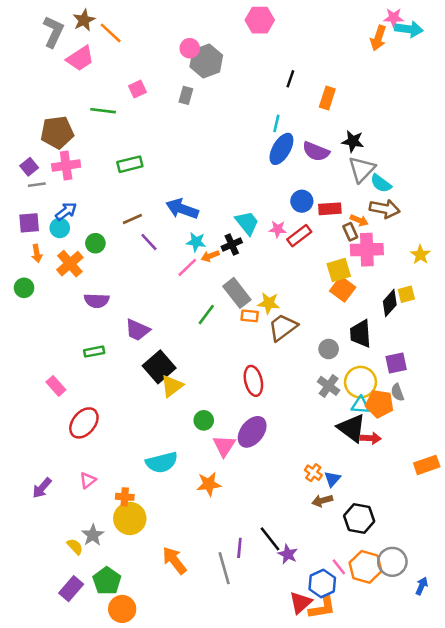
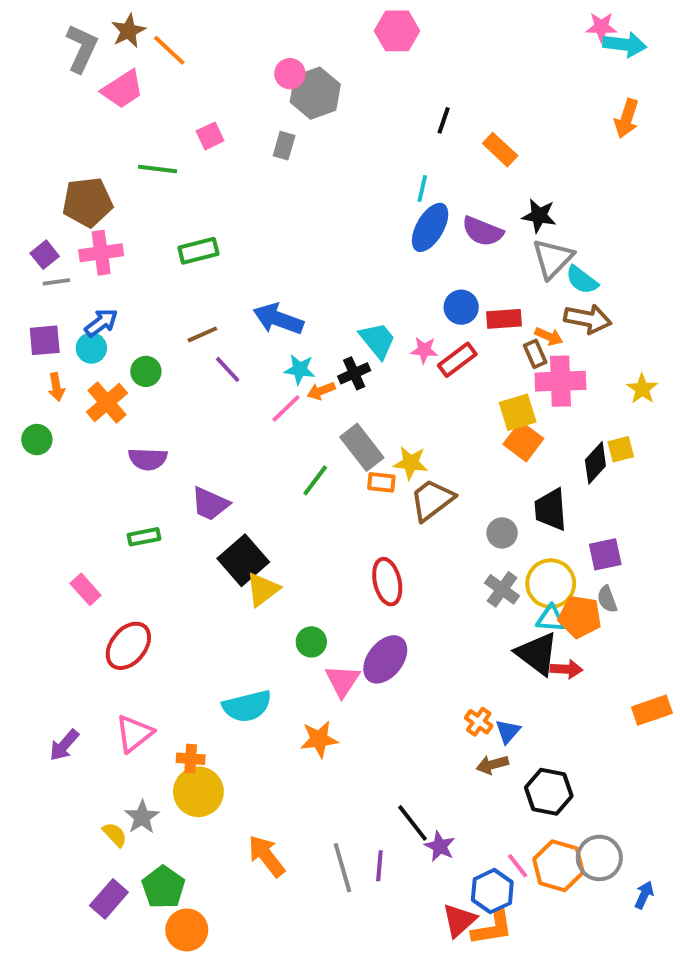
orange arrow: (378, 38) -> (627, 118), moved
orange rectangle: (327, 98) -> (500, 150), turned -65
pink triangle: (88, 480) -> (134, 733), size x1.5
purple line: (239, 548) -> (379, 866), moved

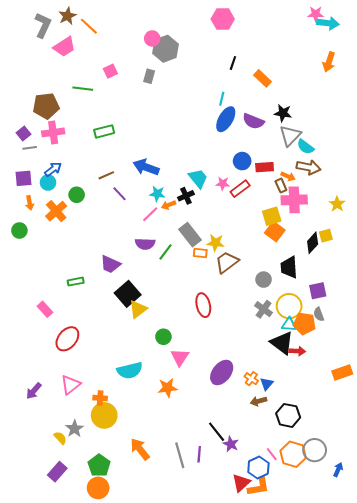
pink hexagon: (397, 31) -> (223, 19), moved
purple semicircle: (148, 459) -> (145, 244), moved
purple ellipse: (385, 659) -> (222, 373), moved
green pentagon: (163, 887) -> (99, 465), moved

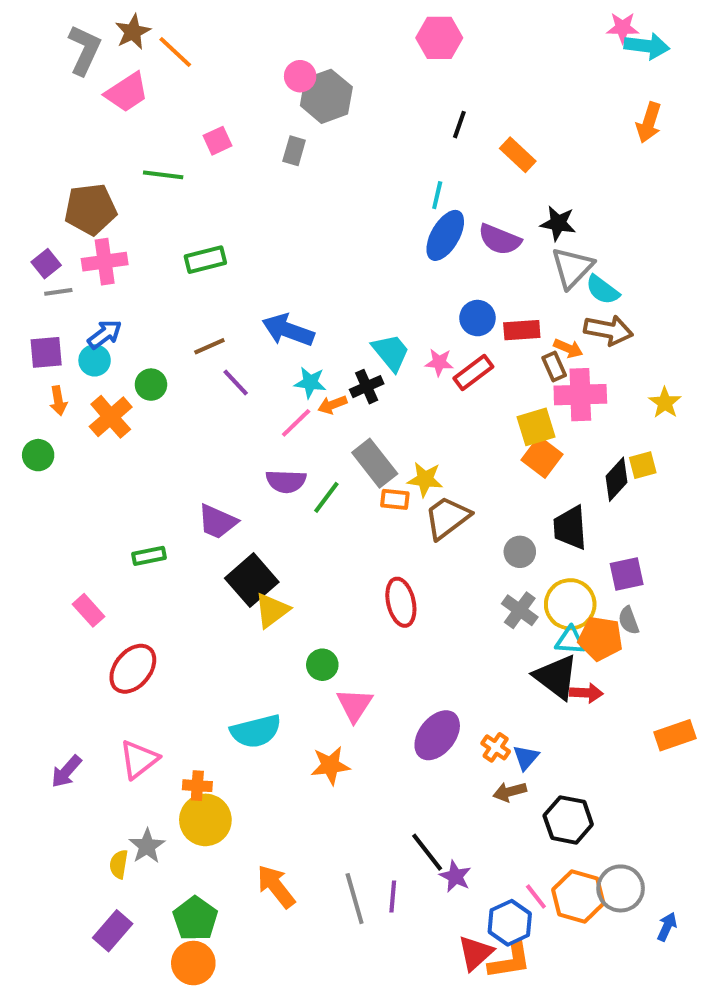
yellow semicircle: (60, 438) -> (119, 864), turned -128

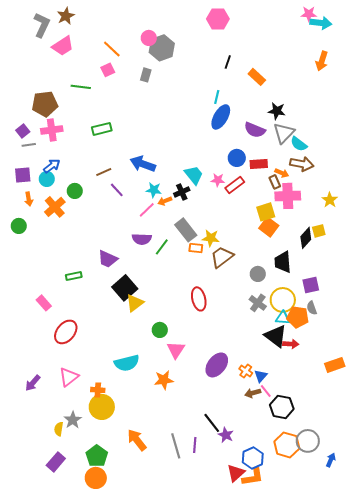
orange line: (175, 52) -> (112, 49), moved
purple semicircle: (500, 239) -> (255, 130), moved
pink line: (536, 896) -> (266, 391), moved

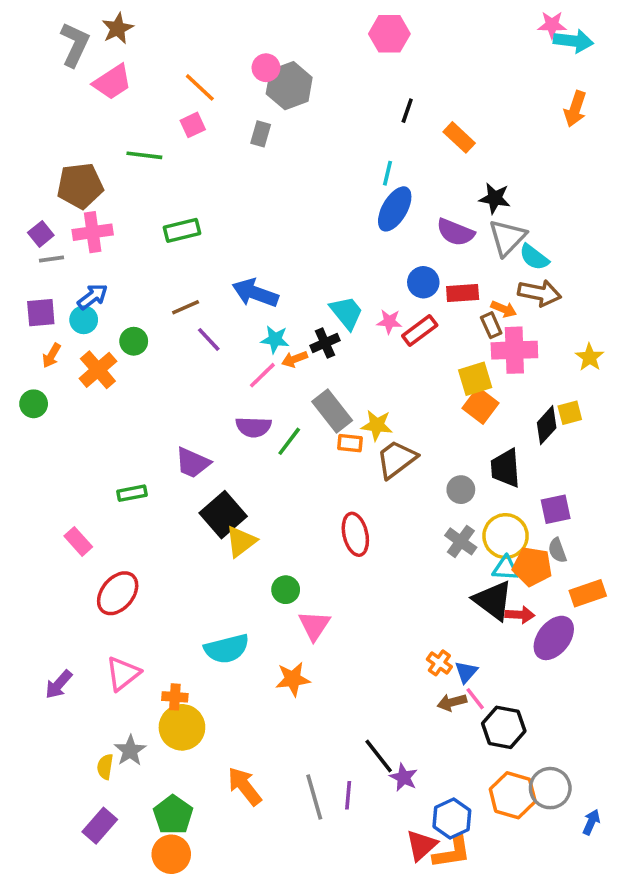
orange arrow: (29, 199) -> (51, 356), turned 40
purple ellipse: (217, 365) -> (554, 638), moved
orange rectangle: (335, 365) -> (588, 593), moved

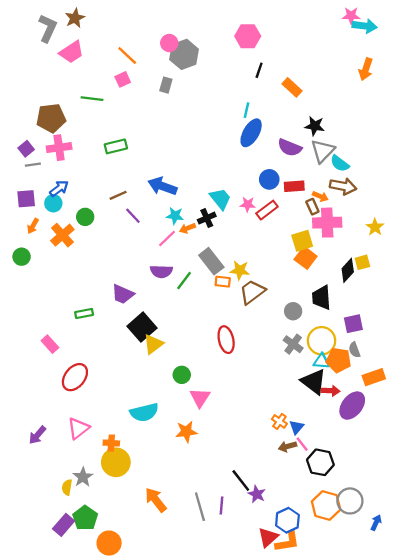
pink hexagon: (389, 34) -> (248, 36), moved
green pentagon: (173, 815) -> (85, 518), moved

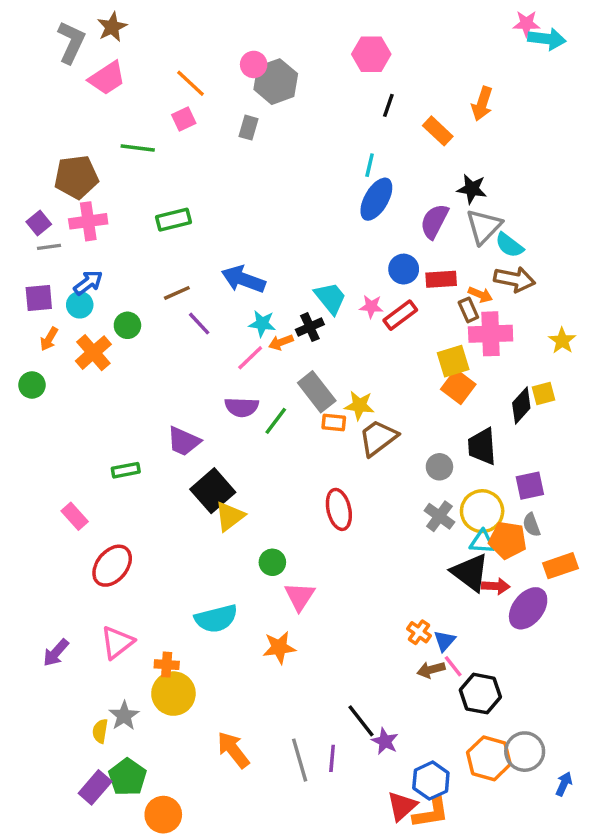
orange arrow: (366, 69) -> (482, 104), moved
purple semicircle: (290, 148) -> (434, 221), turned 95

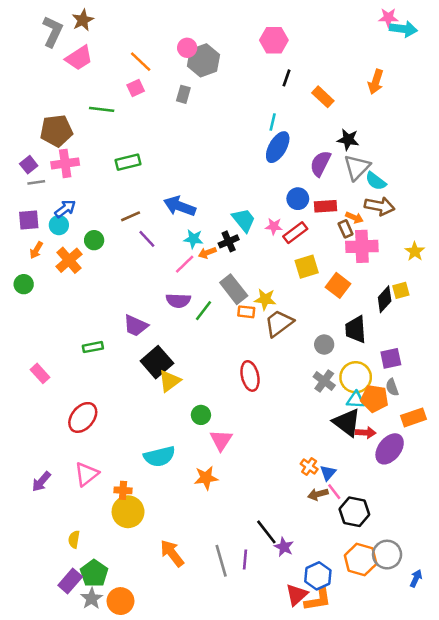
orange arrow: (482, 104) -> (376, 82), moved
yellow square: (453, 361) -> (307, 267), moved
pink rectangle: (75, 516) -> (40, 373), moved
gray star: (124, 716) -> (92, 599), moved

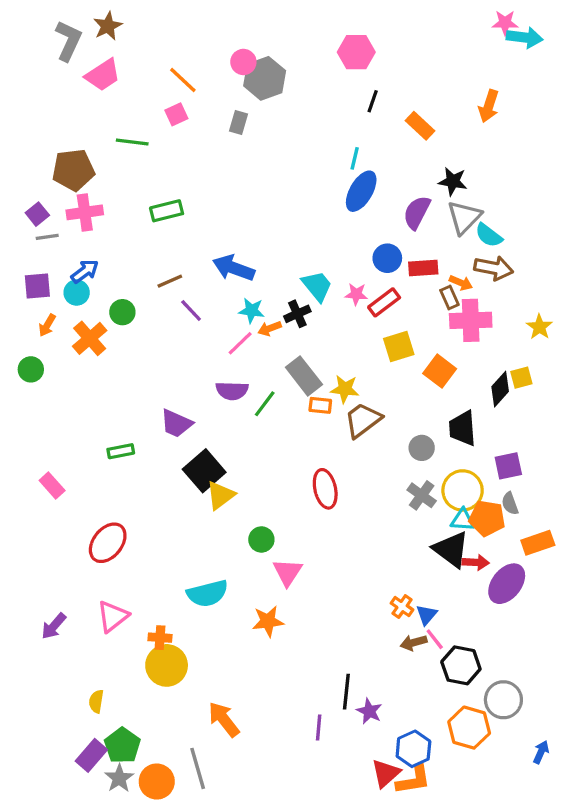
black line: (266, 532) -> (346, 692), turned 44
gray circle: (387, 555) -> (503, 700), moved
gray line: (221, 561) -> (198, 768), moved

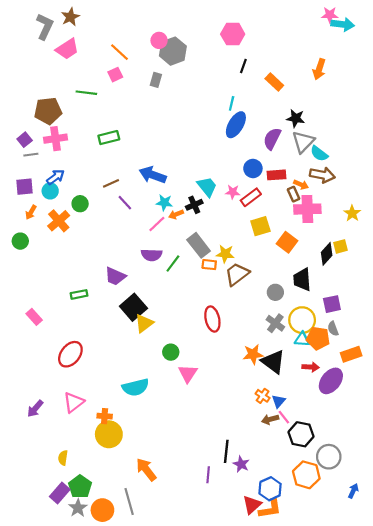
black triangle: (451, 549) -> (273, 362), moved
orange star: (268, 621) -> (253, 354), moved

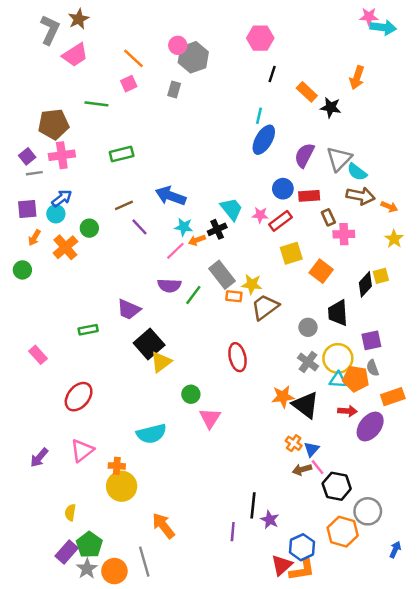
black star: (296, 118) -> (331, 107), moved
orange arrow: (301, 185) -> (389, 207), moved
pink cross: (307, 209) -> (344, 234), size x0.7

